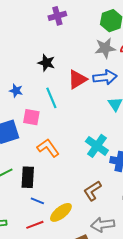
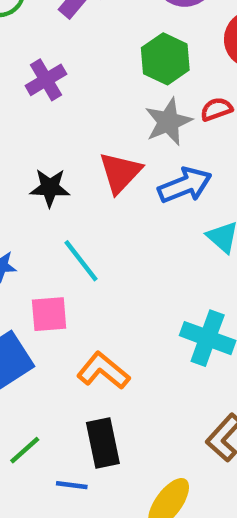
red triangle: (77, 79) -> (120, 173), moved
black rectangle: (28, 177) -> (103, 443), moved
blue line: (37, 201) -> (72, 485), moved

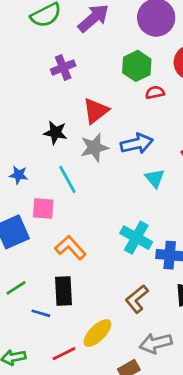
red semicircle: (216, 109) -> (155, 92), moved
gray star: (168, 122) -> (94, 148), moved
red triangle: (120, 173) -> (96, 111), moved

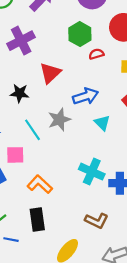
purple cross: (63, 67) -> (21, 41), size x1.4
gray star: (94, 148) -> (59, 120), moved
brown L-shape: (137, 299) -> (97, 221), turned -110
blue line: (41, 313) -> (11, 240), moved

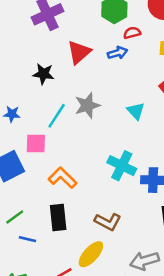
blue arrow: (85, 96) -> (118, 53), moved, size x0.7
cyan line: (32, 130) -> (57, 116), turned 65
brown L-shape: (97, 221) -> (108, 222), moved

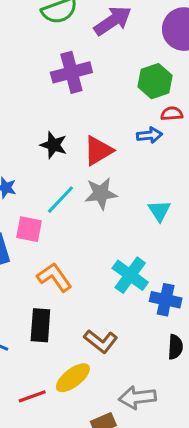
red triangle: (79, 52) -> (98, 151), moved

